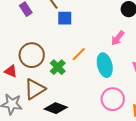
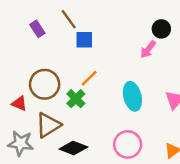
pink arrow: (118, 38) -> (148, 49), moved
orange line: (79, 54) -> (89, 78), moved
pink circle: (113, 99) -> (128, 144), moved

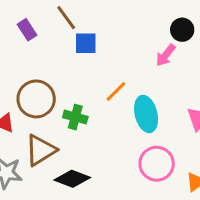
orange line: (89, 78) -> (116, 91), moved
green cross: (76, 99) -> (75, 117), turned -30
pink circle: (128, 144) -> (157, 164), moved

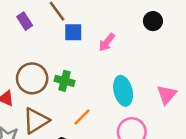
pink arrow: (166, 55) -> (107, 42), moved
orange line: (116, 91) -> (82, 117), moved
green cross: (75, 117) -> (64, 81), moved

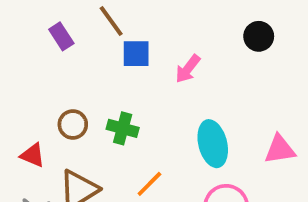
brown circle: (32, 78) -> (73, 124), size x0.6
pink triangle: (167, 95) -> (280, 149), turned 40

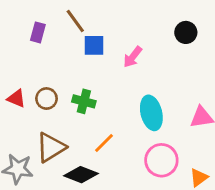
purple rectangle: (61, 36) -> (38, 32), turned 48
red triangle: (33, 155) -> (16, 99), moved

